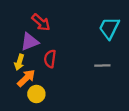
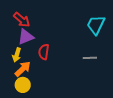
red arrow: (41, 22) -> (22, 20), moved
yellow circle: (36, 94) -> (23, 85), moved

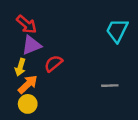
red semicircle: (44, 52) -> (53, 64), turned 42
gray line: (90, 58) -> (110, 86), moved

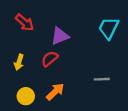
purple triangle: (31, 45) -> (60, 36), moved
orange arrow: (28, 84) -> (55, 92), moved

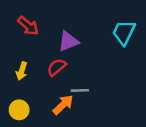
gray line: (102, 79) -> (80, 90), moved
yellow circle: (26, 96) -> (19, 110), moved

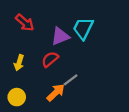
cyan trapezoid: (124, 32) -> (83, 28), moved
gray line: (80, 90) -> (71, 80), turned -35

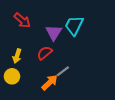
purple triangle: (60, 36) -> (54, 33), turned -36
yellow circle: (17, 97) -> (12, 76), moved

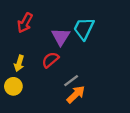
red arrow: (22, 20) -> (25, 23), turned 78
orange arrow: (50, 82) -> (76, 94), moved

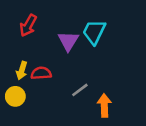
red semicircle: (50, 60) -> (41, 73), moved, turned 36
orange arrow: (76, 94) -> (104, 105), moved, turned -48

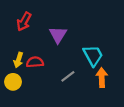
cyan trapezoid: (94, 32) -> (93, 56), moved, turned 125
orange arrow: (104, 105) -> (102, 77), moved

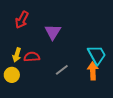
cyan trapezoid: (93, 56) -> (97, 55), moved

